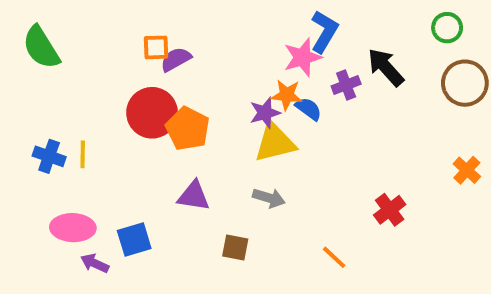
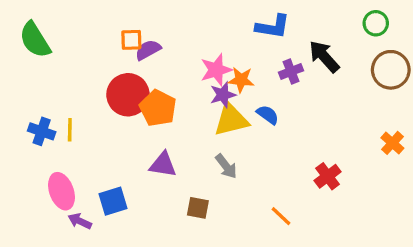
blue L-shape: (324, 32) -> (273, 27), turned 68
pink star: (303, 57) -> (216, 70), moved
blue semicircle: (308, 109) -> (268, 115), moved
gray arrow: (269, 198) -> (226, 166), turned 35
pink ellipse: (73, 228) -> (62, 191), turned 68

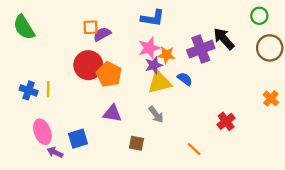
blue L-shape: (273, 27) -> (153, 18), moved
purple cross: (291, 71) -> (201, 49), size x1.6

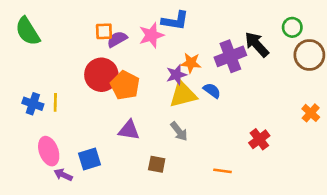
green circle: (259, 16) -> (292, 27), moved
pink star: (149, 48) -> (151, 35), moved
orange line: (194, 149) -> (222, 171), turned -35

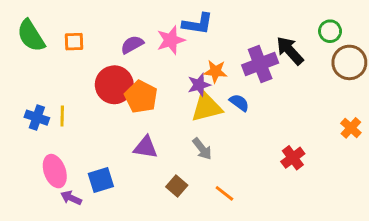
orange square: (104, 31) -> (74, 42), moved
brown square: (157, 164) -> (177, 186), turned 30
orange line: (222, 171) -> (224, 193), moved, turned 30

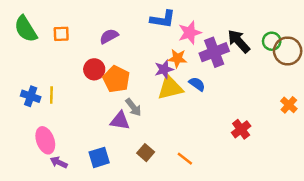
green circle: (330, 31) -> (272, 41), moved
pink star: (171, 40) -> (190, 33), moved
red circle: (114, 85) -> (94, 69), size x0.7
gray arrow: (202, 149) -> (133, 107), moved
blue square: (101, 180) -> (99, 157), moved

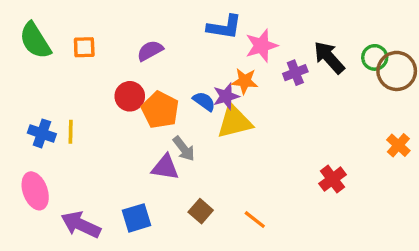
purple cross: (214, 52) -> (295, 73), size x0.6
blue semicircle: (197, 84) -> (204, 101), moved
pink ellipse: (45, 140) -> (35, 191), moved
purple arrow: (59, 162) -> (81, 225), size x1.6

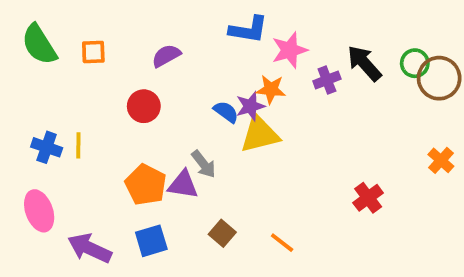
orange pentagon: (160, 110) -> (146, 185), moved

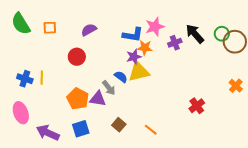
blue L-shape: (248, 30) -> (133, 35), moved
blue semicircle: (226, 112) -> (121, 77), moved

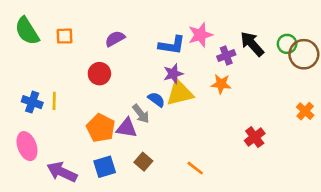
orange star: (145, 48) -> (221, 84), moved
brown square: (119, 125) -> (143, 162), moved

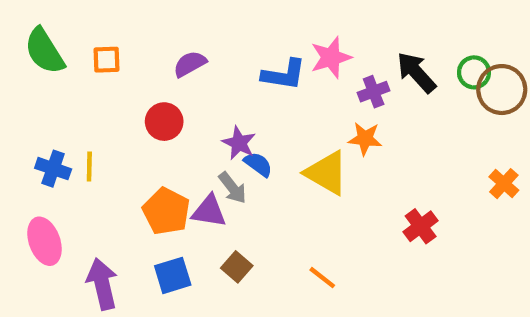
purple star: (173, 74) -> (239, 143), moved, turned -30
yellow triangle: (180, 93) -> (327, 173), moved, turned 44
purple arrow: (62, 172) -> (102, 284), turned 52

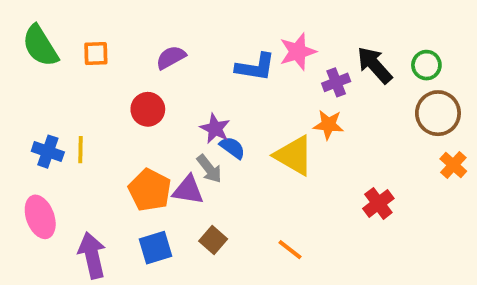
brown circle: (502, 90) -> (438, 113), moved

